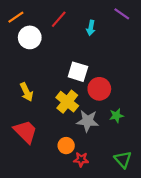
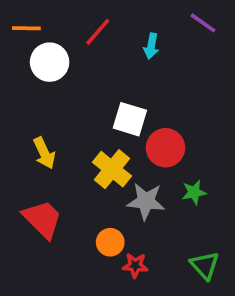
orange line: (16, 17) -> (26, 28), turned 35

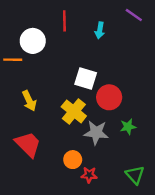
orange line: (26, 28) -> (13, 60), moved
red line: (98, 32) -> (64, 21), turned -42

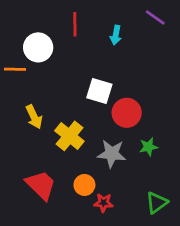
yellow cross: (74, 111) -> (69, 136), moved
red trapezoid: (28, 144) -> (41, 185), moved
green triangle: (135, 175) -> (157, 203), turned 36

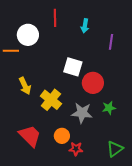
purple line: (155, 17) -> (111, 42), moved, turned 63

